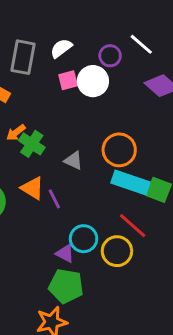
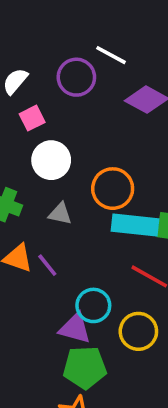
purple circle: (110, 56) -> (76, 77), size x1.4
white circle: (93, 81) -> (51, 160), moved
yellow circle: (117, 251) -> (138, 331), moved
purple triangle: (65, 254) -> (75, 328), size x1.4

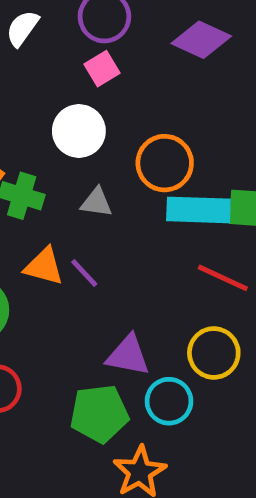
pink square: (32, 118) -> (102, 69), moved
cyan circle: (93, 305) -> (169, 401), moved
green pentagon: (85, 367) -> (99, 414), moved

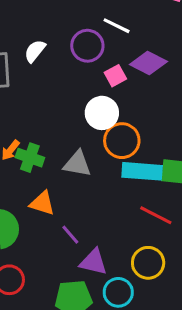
pink square: (102, 69) -> (115, 76), moved
white circle: (79, 131) -> (102, 113), moved
gray triangle: (96, 202) -> (77, 164), size x1.4
purple line: (84, 273) -> (70, 235), moved

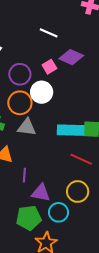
purple circle: (87, 46) -> (20, 74), moved
orange circle: (122, 141) -> (20, 103), moved
purple line: (70, 235) -> (24, 175), turned 48

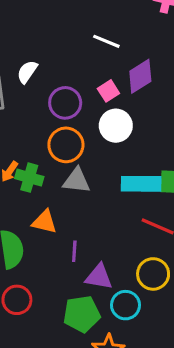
purple diamond: (71, 57) -> (140, 76), turned -55
white circle: (42, 92) -> (116, 126), moved

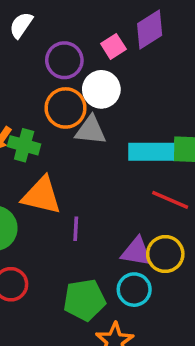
white circle: (116, 126) -> (101, 89), moved
gray triangle: (77, 181) -> (91, 130), moved
orange triangle: (44, 222) -> (42, 196), size x1.4
purple triangle: (99, 277) -> (137, 252), moved

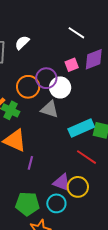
purple circle: (64, 60) -> (46, 78), moved
orange circle: (66, 108) -> (28, 87), moved
cyan rectangle: (151, 152) -> (81, 128), turned -35

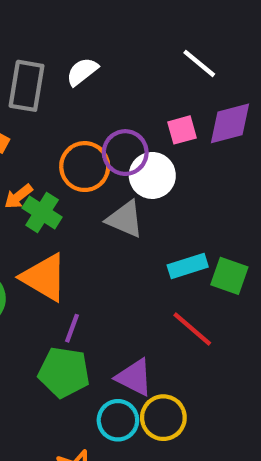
cyan rectangle: (81, 128) -> (188, 266), size x0.7
yellow circle: (78, 187) -> (163, 418), moved
green pentagon: (27, 204) -> (64, 372), moved

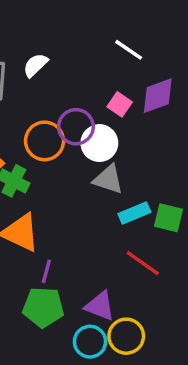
pink square: (182, 130) -> (120, 104), turned -35
gray triangle: (125, 219) -> (108, 179), moved

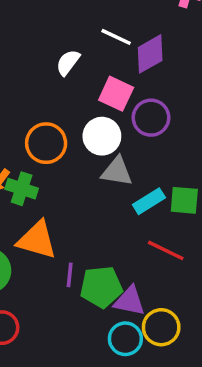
white semicircle: (35, 65) -> (68, 62), moved
purple diamond: (158, 96) -> (150, 54), moved
pink square: (120, 104) -> (116, 94), size x1.4
purple circle: (76, 127) -> (151, 118), moved
green pentagon: (43, 307) -> (101, 287), moved

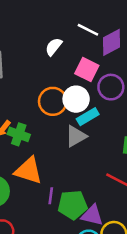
orange circle: (46, 143) -> (53, 101), moved
gray triangle: (117, 172) -> (76, 136), moved, turned -40
cyan rectangle: (149, 201) -> (88, 117), moved

